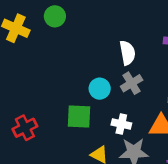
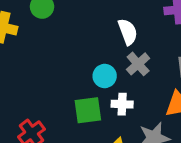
white cross: (121, 124) -> (122, 104), moved

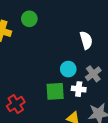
gray cross: (138, 64) -> (93, 74), moved

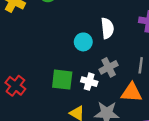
cyan circle: (68, 69) -> (83, 42), moved
red cross: (16, 104) -> (15, 86), turned -30

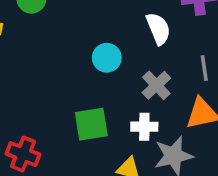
white semicircle: (107, 28) -> (158, 29), moved
white cross: (89, 82) -> (144, 127), moved

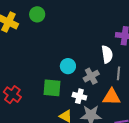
white semicircle: (158, 29) -> (107, 54), moved
cyan circle: (107, 58) -> (68, 66), moved

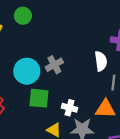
cyan circle: (68, 66) -> (27, 71), moved, size x1.5
gray cross: (91, 76) -> (54, 65), moved

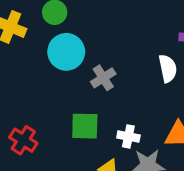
cyan circle: (27, 71) -> (66, 52), moved

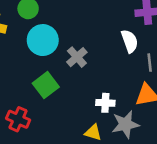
green square: (85, 126) -> (46, 85), moved, turned -30

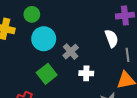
white cross: (105, 103) -> (86, 73), moved

